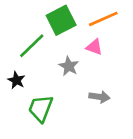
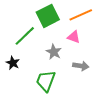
gray arrow: (99, 97) -> (81, 66), moved
green trapezoid: (41, 108) -> (46, 81), moved

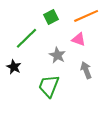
green square: (48, 16) -> (51, 17), size x0.6
gray arrow: (81, 66) -> (86, 70), turned -119

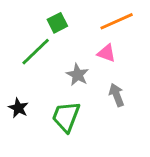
green square: (51, 17) -> (57, 23), moved
black star: (14, 67) -> (18, 108), moved

